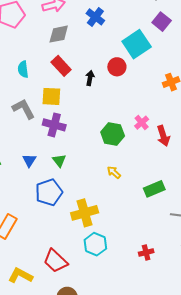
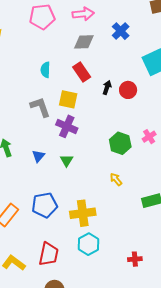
red circle: (117, 67) -> (128, 90), moved
blue pentagon: (49, 192) -> (44, 205), moved
red trapezoid: (55, 261) -> (49, 254), turned -130

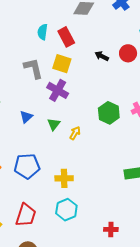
red rectangle: (82, 72) -> (66, 37), moved
black arrow: (107, 87) -> (102, 56), turned -88
red circle: (128, 90) -> (128, 53), moved
yellow arrow: (116, 179) -> (75, 133), moved, turned 64
yellow cross: (83, 213) -> (64, 178), size x0.7

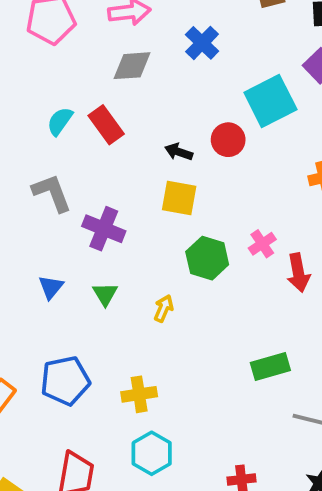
cyan semicircle: (43, 32) -> (60, 121), turned 35
yellow square: (62, 64) -> (179, 198), moved
yellow arrow: (75, 133) -> (164, 308), moved

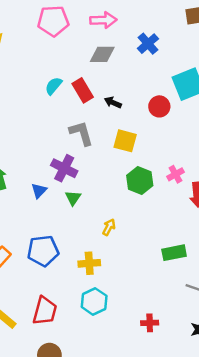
black arrow: (179, 152) -> (113, 102), moved
gray L-shape: (52, 193) -> (81, 133), moved
purple cross: (104, 229) -> (64, 168), moved
yellow arrow: (164, 308) -> (109, 227), moved

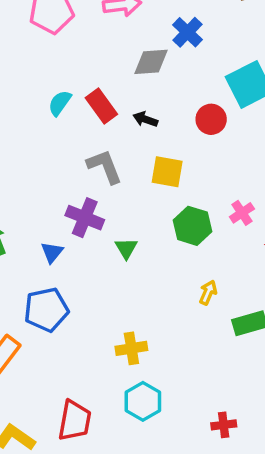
gray diamond: (102, 54) -> (151, 62), moved
green triangle: (73, 198) -> (126, 248), moved
yellow arrow: (109, 227) -> (208, 292), moved
blue pentagon: (43, 251) -> (46, 310), moved

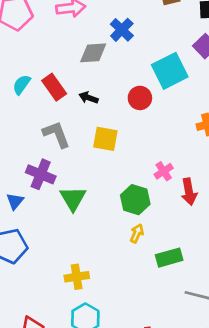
green hexagon: (192, 226) -> (135, 200), moved
green triangle: (126, 248) -> (73, 199), size x1.5

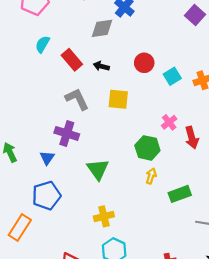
cyan square: (170, 71) -> (172, 76), moved, size x0.6
cyan semicircle: (22, 85) -> (42, 44), moved
green triangle: (73, 199) -> (98, 169), moved

